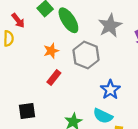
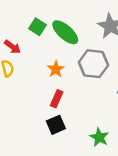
red rectangle: (54, 77) -> (57, 99), moved
black square: (27, 111) -> (56, 125), moved

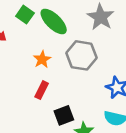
black square: (56, 125) -> (64, 115), moved

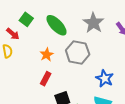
green square: (25, 15) -> (26, 19), moved

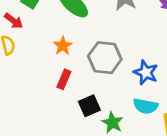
gray hexagon: (78, 52) -> (105, 58), moved

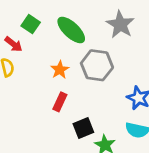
gray hexagon: (105, 58) -> (97, 65), moved

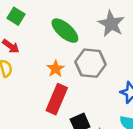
green square: (31, 24) -> (16, 16), moved
red rectangle: (60, 102) -> (57, 99), size x1.6

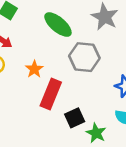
orange star: (56, 69) -> (34, 69), moved

